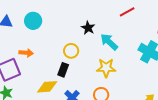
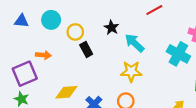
yellow circle: (71, 51) -> (75, 32), moved
black rectangle: (63, 70) -> (86, 50), moved, turned -48

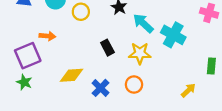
black rectangle: (86, 50) -> (107, 48), moved
cyan cross: (178, 54) -> (173, 35), moved

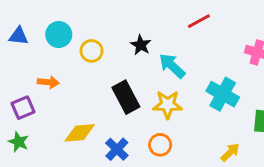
cyan cross: (173, 35) -> (223, 94), moved
black rectangle: (107, 48) -> (126, 97), size x1.5
purple square: (28, 56) -> (23, 108), size x0.7

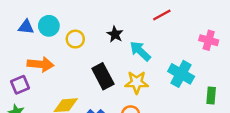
blue triangle: (19, 36) -> (26, 27), moved
orange arrow: (48, 82) -> (40, 64), size x1.5

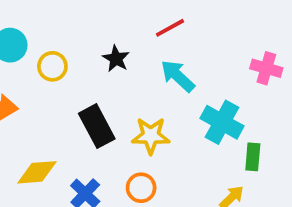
red line: (162, 15) -> (170, 28), moved
cyan arrow: (140, 51) -> (178, 76), moved
green rectangle: (211, 96) -> (253, 157), moved

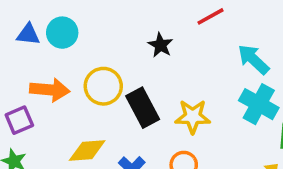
yellow circle: (52, 66) -> (103, 86), moved, size x1.4
cyan arrow: (178, 76) -> (253, 59), moved

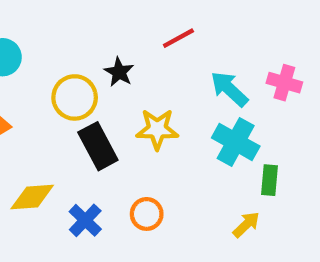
yellow circle: (103, 86) -> (75, 97), moved
yellow star: (193, 117) -> (157, 129), moved

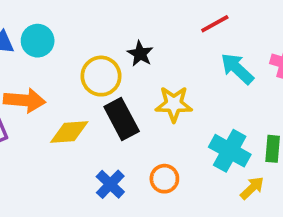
red line: (178, 38) -> (215, 24), moved
cyan cross: (236, 142) -> (230, 151), moved
yellow diamond: (32, 197) -> (69, 132), moved

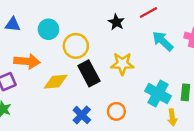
cyan circle: (38, 41) -> (48, 29), moved
black star: (140, 54) -> (116, 22), moved
yellow arrow: (252, 188) -> (172, 117), turned 126

